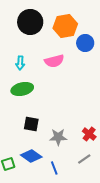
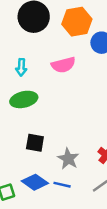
gray star: (58, 137) -> (68, 159), turned 30
blue line: (54, 168) -> (62, 185), moved, turned -56

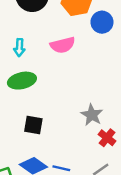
gray star: (68, 159) -> (92, 115), moved

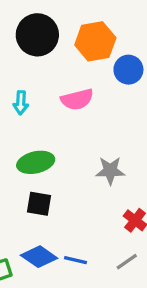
green ellipse: (22, 81) -> (36, 162), moved
gray star: (92, 115) -> (110, 171), moved, turned -30

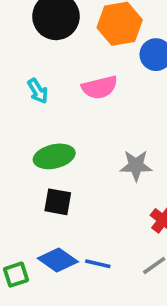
cyan arrow: (21, 103) -> (38, 91), turned -35

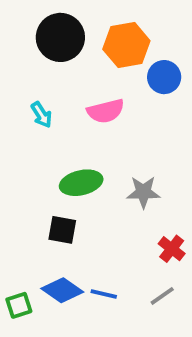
green ellipse: (54, 156) -> (81, 183), moved

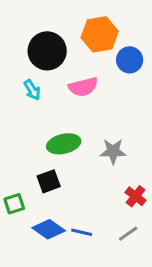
black circle: (60, 37) -> (47, 51), moved
black square: (62, 230) -> (49, 181), turned -30
green square: (19, 305) -> (14, 204), moved

